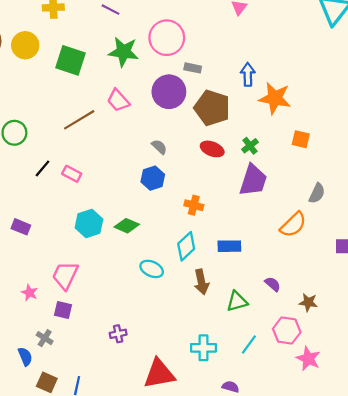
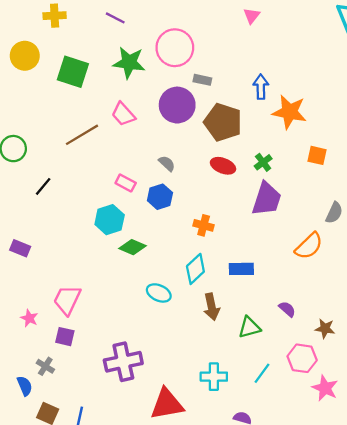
pink rectangle: (72, 174) -> (126, 183), moved
cyan hexagon: (89, 224) -> (110, 220), moved
purple cross: (118, 334) -> (123, 362), size x2.0

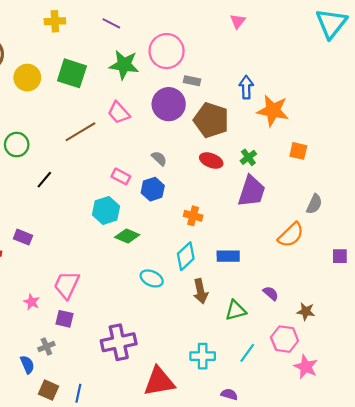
yellow circle: (25, 56) -> (27, 78), moved
gray cross: (45, 366) -> (46, 347), turned 35

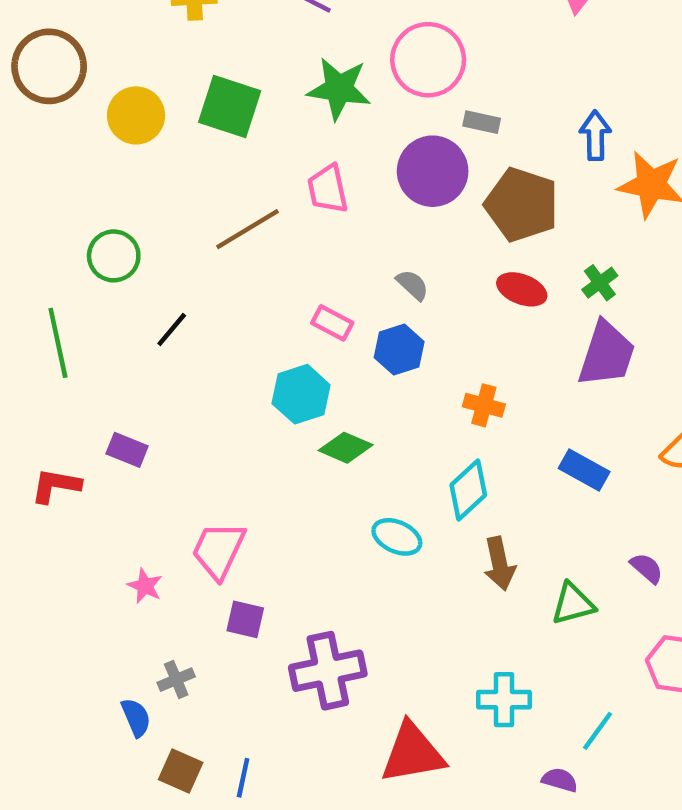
pink trapezoid: (119, 113) -> (328, 189), turned 30
blue rectangle: (228, 256) -> (584, 470), moved, turned 30
purple square: (64, 319) -> (245, 619), moved
cyan line: (247, 353) -> (598, 731), moved

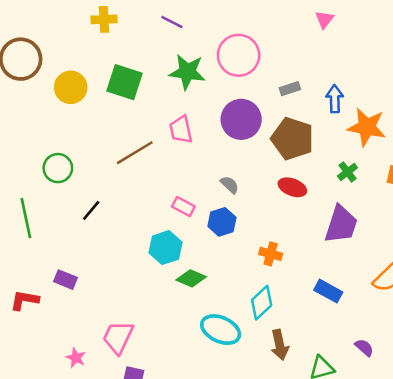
gray rectangle: (482, 122) -> (290, 89), moved, turned -30
green cross: (600, 283) -> (348, 172), moved
cyan ellipse: (397, 537) -> (221, 330), size x1.4

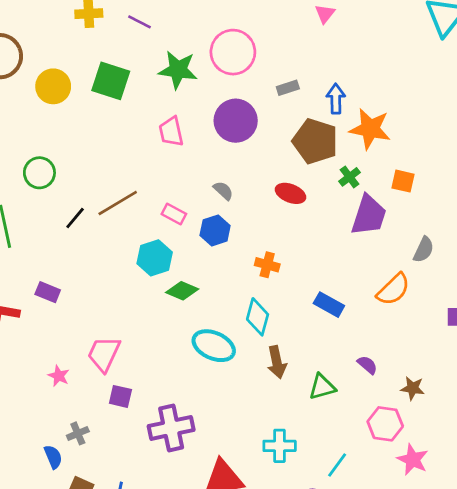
purple line: (172, 22) -> (140, 22), moved
brown pentagon: (292, 139) -> (315, 141), moved
brown line: (135, 153) -> (118, 203), moved
purple trapezoid: (341, 224) -> (369, 215), moved
cyan diamond: (262, 303) -> (258, 317), turned -32

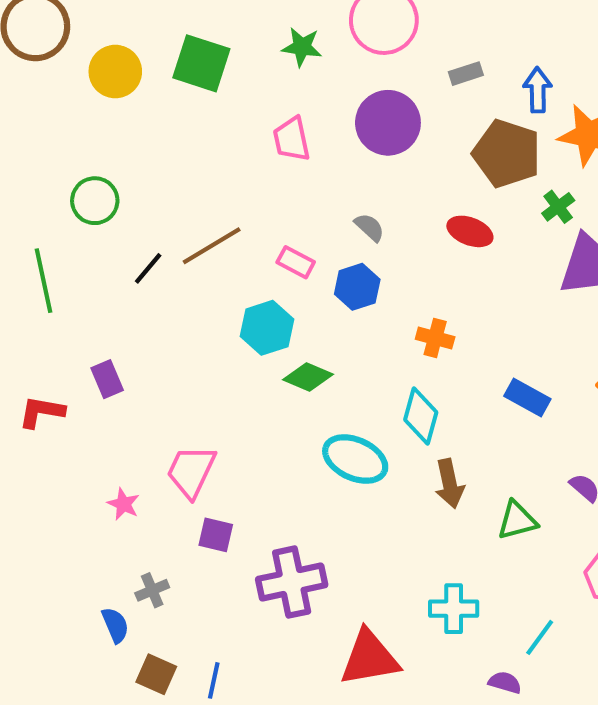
green star: (178, 70) -> (302, 47), size x0.7
purple rectangle: (48, 292) -> (107, 379), turned 45

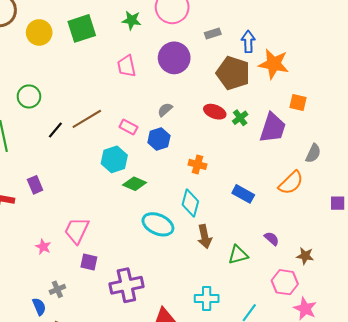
green square: (201, 63) -> (82, 28), turned -36
green cross: (558, 207) -> (240, 118), moved
gray semicircle: (370, 227) -> (165, 110), turned -84

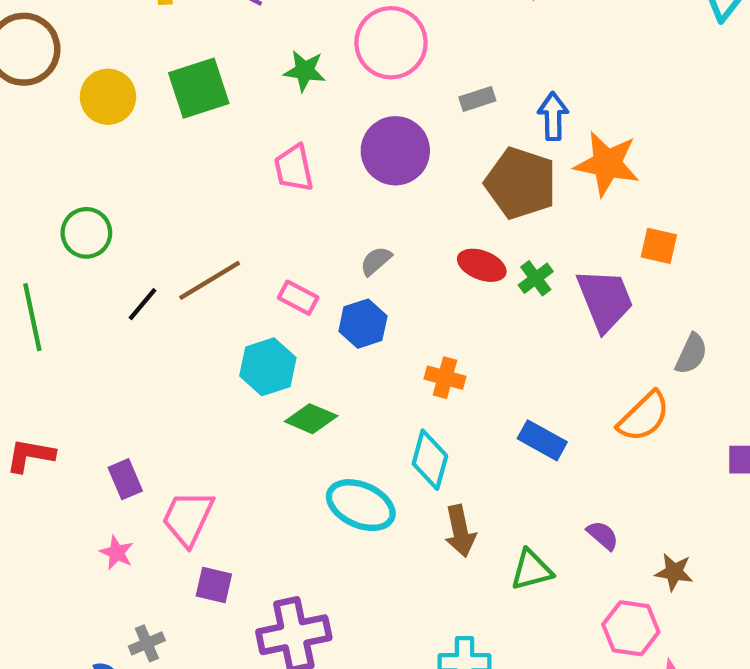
purple trapezoid: (273, 128) -> (605, 300), turned -40
purple rectangle: (35, 185) -> (125, 479), moved

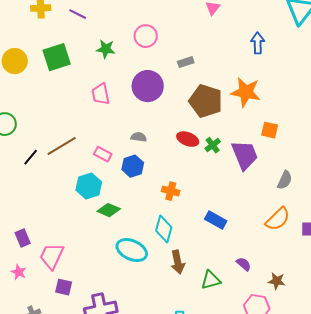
pink circle: (391, 43) -> (146, 36), size x0.7
blue arrow: (553, 116) -> (258, 43), moved
gray semicircle: (376, 261) -> (139, 137), turned 49
orange semicircle: (644, 417) -> (278, 219), moved

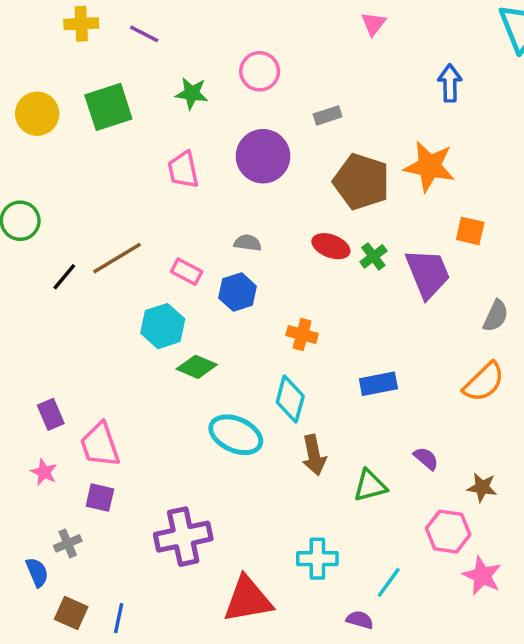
blue rectangle: (216, 220) -> (378, 384), turned -40
pink trapezoid: (52, 256) -> (100, 445), turned -44
purple square: (64, 287) -> (100, 498), moved

